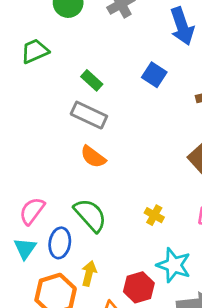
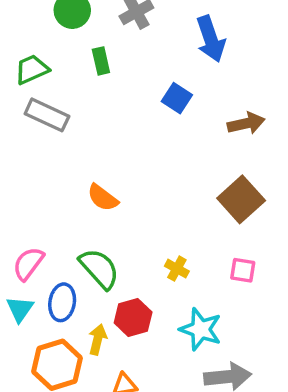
green rectangle: (92, 80) -> (101, 61), moved, turned 35
gray rectangle: (89, 115) -> (47, 115), moved
red hexagon: (139, 287) -> (133, 318), moved

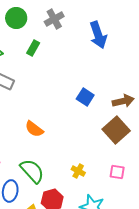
green rectangle: (101, 61) -> (33, 48), turned 42
blue square: (177, 98) -> (85, 97), moved
brown arrow: (246, 123) -> (123, 101), moved

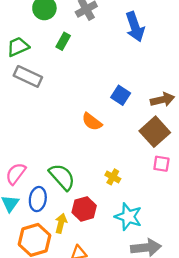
orange semicircle: (34, 129) -> (92, 122), moved
pink square: (117, 172) -> (161, 164), moved

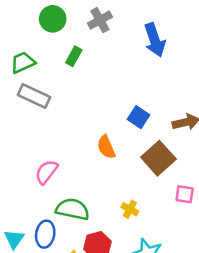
orange semicircle: (92, 122) -> (106, 147), turned 30
brown square: (155, 132) -> (158, 158), moved
pink semicircle: (16, 174) -> (46, 172), moved
green semicircle: (62, 177) -> (73, 209), turned -36

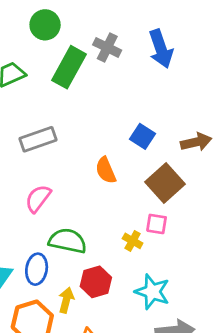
gray cross: (100, 20) -> (107, 47), moved, turned -35
green rectangle: (74, 56) -> (69, 67), size x1.8
gray rectangle: (34, 96) -> (38, 139), moved, turned -44
pink square: (185, 194) -> (157, 224), moved

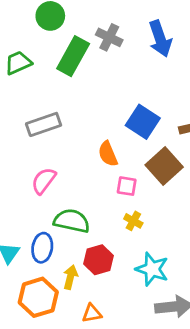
blue square: (142, 136) -> (143, 122), size x1.4
pink square: (157, 224) -> (127, 186), moved

